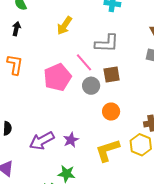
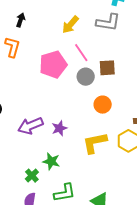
yellow arrow: (64, 26) -> (70, 25), moved
black arrow: (16, 29) -> (21, 20), moved
gray L-shape: (107, 43) -> (108, 22), moved

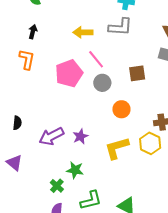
yellow arrow: (70, 25) -> (83, 32), turned 54
brown square: (107, 68) -> (137, 73), moved

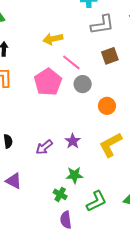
gray L-shape: (120, 27) -> (102, 25), moved
brown square: (137, 73) -> (110, 56), moved
purple arrow: (51, 136) -> (44, 147), size x0.7

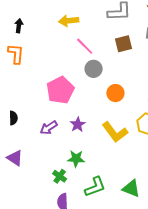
pink pentagon: (48, 82) -> (60, 90), moved
yellow L-shape: (111, 145) -> (115, 132), turned -104

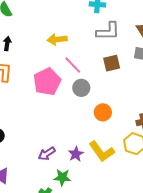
pink pentagon: (60, 90) -> (47, 82), moved
purple star: (78, 124) -> (76, 154), moved
purple arrow: (49, 128) -> (47, 154), moved

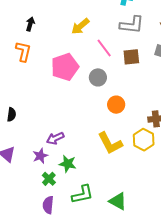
yellow arrow: (57, 39) -> (80, 26), turned -42
pink line: (73, 65) -> (104, 48), moved
purple star: (76, 154) -> (40, 156), moved

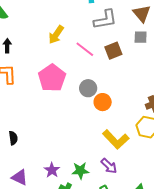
gray circle: (98, 77) -> (88, 88), moved
orange circle: (116, 105) -> (103, 102), moved
purple arrow: (55, 138) -> (109, 166), moved, turned -96

